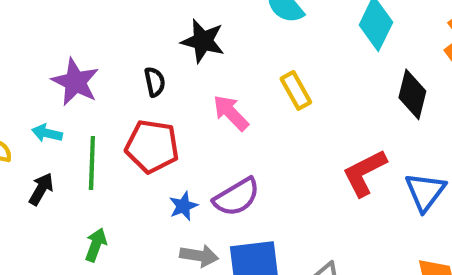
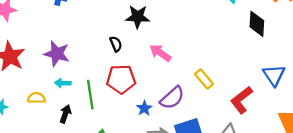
purple star: (75, 82) -> (57, 54), moved
yellow rectangle: (296, 90) -> (204, 79), moved
red L-shape: (364, 173) -> (241, 100), moved

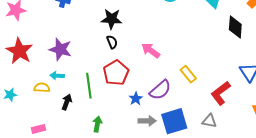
black star: (138, 17) -> (112, 19), moved
red pentagon: (121, 79) -> (116, 73), turned -30
cyan arrow: (63, 83) -> (57, 76), moved

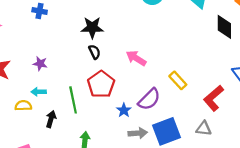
purple star: (60, 49) -> (40, 64), size x0.6

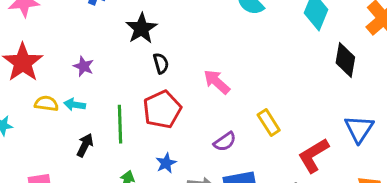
black star: (92, 27) -> (141, 28), moved, turned 30
purple semicircle: (149, 99) -> (225, 142), size x0.7
yellow semicircle: (23, 106) -> (46, 104), moved
blue star: (124, 110) -> (166, 163), moved

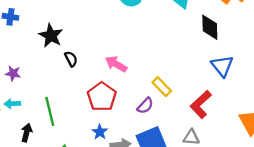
red pentagon: (162, 109) -> (102, 97), moved
blue triangle: (359, 129) -> (222, 66), moved
purple semicircle: (225, 142) -> (145, 106), moved
blue star: (166, 163) -> (100, 132), moved

